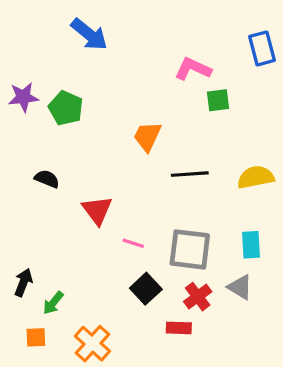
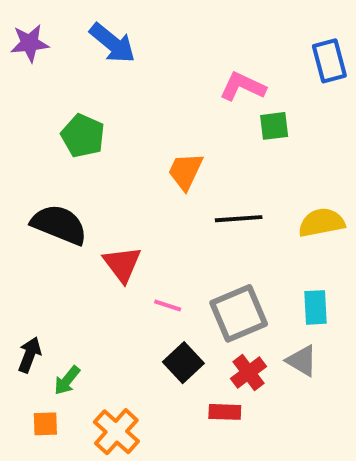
purple star: (23, 97) -> (30, 43), moved
black semicircle: (47, 179) -> (59, 225), size x1.8
gray square: (190, 249) -> (239, 313), turned -30

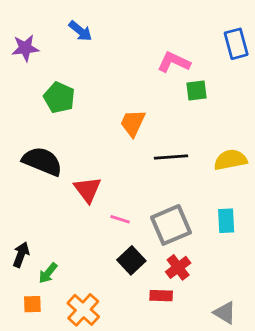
purple star: (30, 43) -> (25, 48), moved
blue arrow: (112, 43) -> (80, 31), size x0.7
gray triangle: (302, 361) -> (225, 313), moved

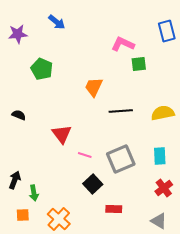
black semicircle: (42, 161) -> (19, 115), moved, size x0.5
red cross: (178, 267) -> (164, 188), moved
green arrow: (48, 273) -> (34, 193), turned -49

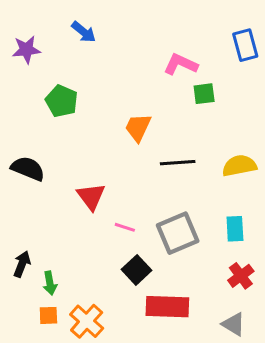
black semicircle: (19, 115) -> (28, 169), size x1.6
red rectangle: (114, 209) -> (167, 307), size x1.8
orange square: (23, 215) -> (48, 315), moved

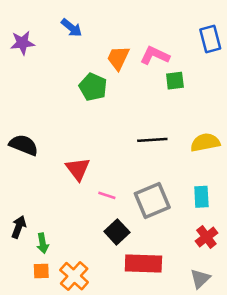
green pentagon: (62, 101) -> (93, 87), moved
orange trapezoid: (138, 127) -> (118, 58), moved
gray triangle: (233, 324) -> (200, 279), turned 45

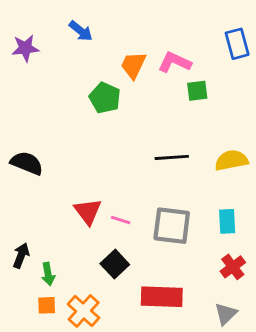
red triangle: (78, 169) -> (88, 211), moved
gray square: (152, 200) -> (172, 226), turned 30
black square: (117, 232) -> (115, 264), moved

